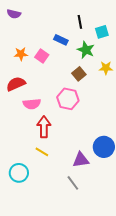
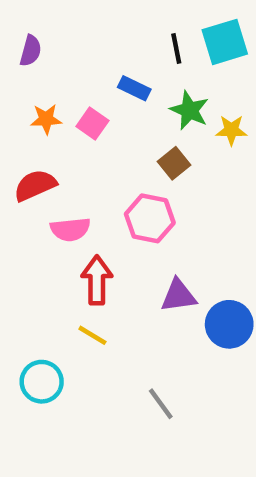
purple semicircle: (14, 14) -> (31, 51), moved, turned -88
cyan square: (102, 32) -> (225, 42), moved, size x1.5
yellow star: (106, 68) -> (231, 130), moved
purple triangle: (81, 160) -> (178, 296), moved

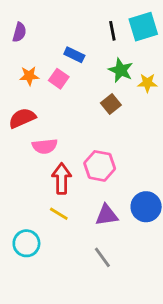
blue rectangle: (134, 88) -> (74, 55), moved
pink hexagon: (150, 218) -> (100, 166), moved
purple triangle: (178, 296) -> (107, 215), moved

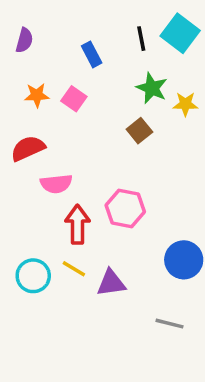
cyan square: (143, 27) -> (180, 33), turned -36
blue rectangle: (74, 55) -> (92, 54), moved, turned 36
purple triangle: (107, 215) -> (111, 283), moved
cyan circle: (26, 243) -> (33, 276), moved
gray line: (102, 257) -> (170, 324), moved, turned -40

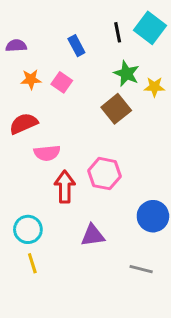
purple semicircle: (24, 40) -> (16, 46), moved, turned -108
brown square: (139, 131) -> (116, 109), size x1.4
yellow line: (74, 269) -> (32, 263), moved, turned 42

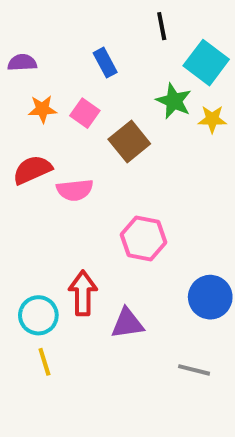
cyan square: (150, 28) -> (206, 63), moved
black line: (118, 32) -> (162, 26), moved
brown square: (116, 109) -> (129, 141), moved
pink semicircle: (47, 153) -> (75, 190), moved
red arrow: (65, 187) -> (83, 293), moved

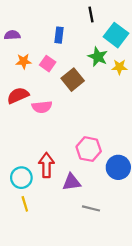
blue rectangle: (105, 63) -> (59, 35), turned 35
pink hexagon: (144, 238) -> (89, 149), moved
gray line: (194, 370) -> (91, 208), moved

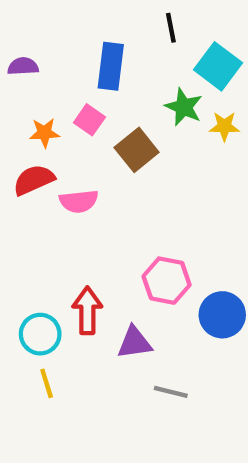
blue rectangle: (59, 35) -> (111, 66), size x1.5
orange star: (24, 61) -> (44, 133), moved

